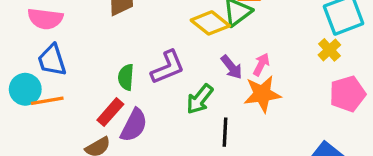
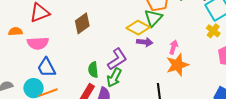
purple arrow: (232, 67) -> (145, 42), moved, turned -35
green arrow: (200, 99) -> (114, 78), moved

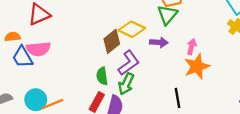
brown diamond: (82, 23) -> (112, 41), moved
yellow diamond: (138, 28) -> (132, 29), moved
blue trapezoid: (46, 68) -> (22, 57), moved

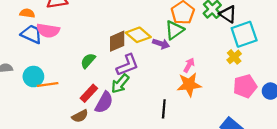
purple arrow: (159, 42) -> (161, 44), moved
blue trapezoid: (22, 57) -> (31, 34), turned 130
green semicircle: (102, 76) -> (88, 61), moved, turned 35

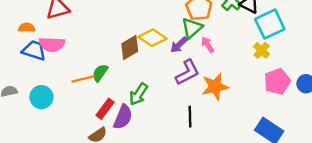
purple arrow: (161, 44) -> (179, 45), turned 126
purple L-shape: (127, 65) -> (187, 72), moved
pink arrow: (189, 65) -> (208, 45), moved, turned -56
orange line: (48, 85) -> (83, 79), moved

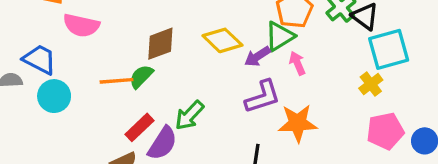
brown diamond: (130, 47) -> (160, 44), moved
blue trapezoid: (34, 50) -> (40, 59), moved

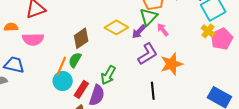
orange line: (116, 81) -> (61, 66), turned -48
cyan circle: (54, 96) -> (63, 81), moved
pink pentagon: (385, 131) -> (222, 39), moved

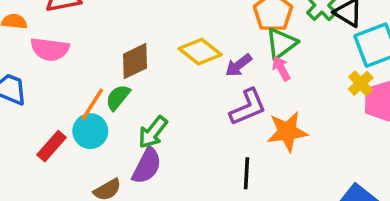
green triangle: (149, 17) -> (281, 43), moved
green arrow: (108, 75) -> (153, 132), moved
red rectangle: (81, 89) -> (52, 146), moved

